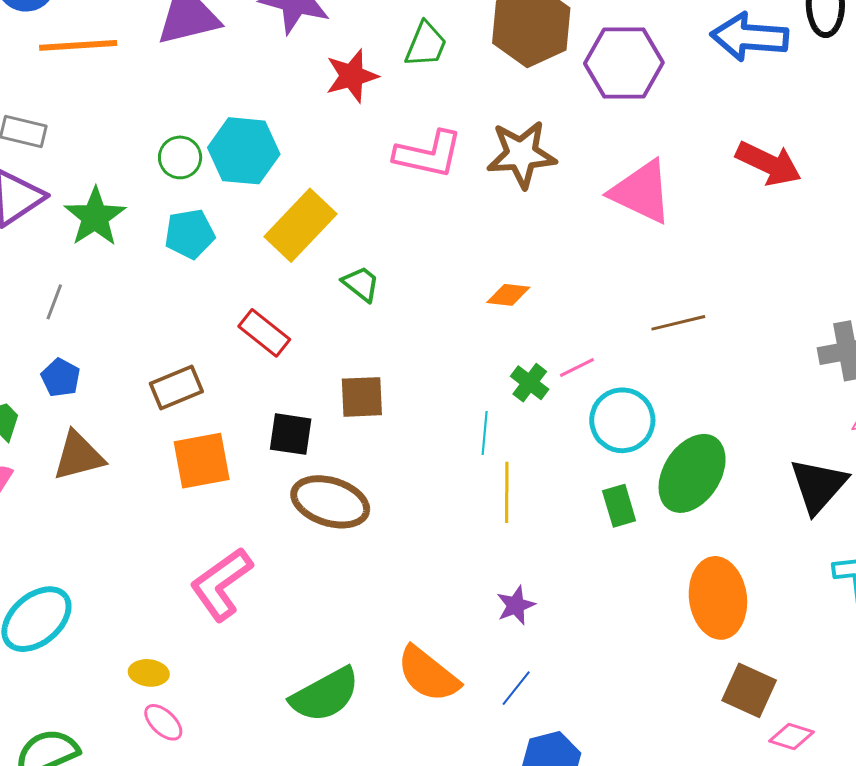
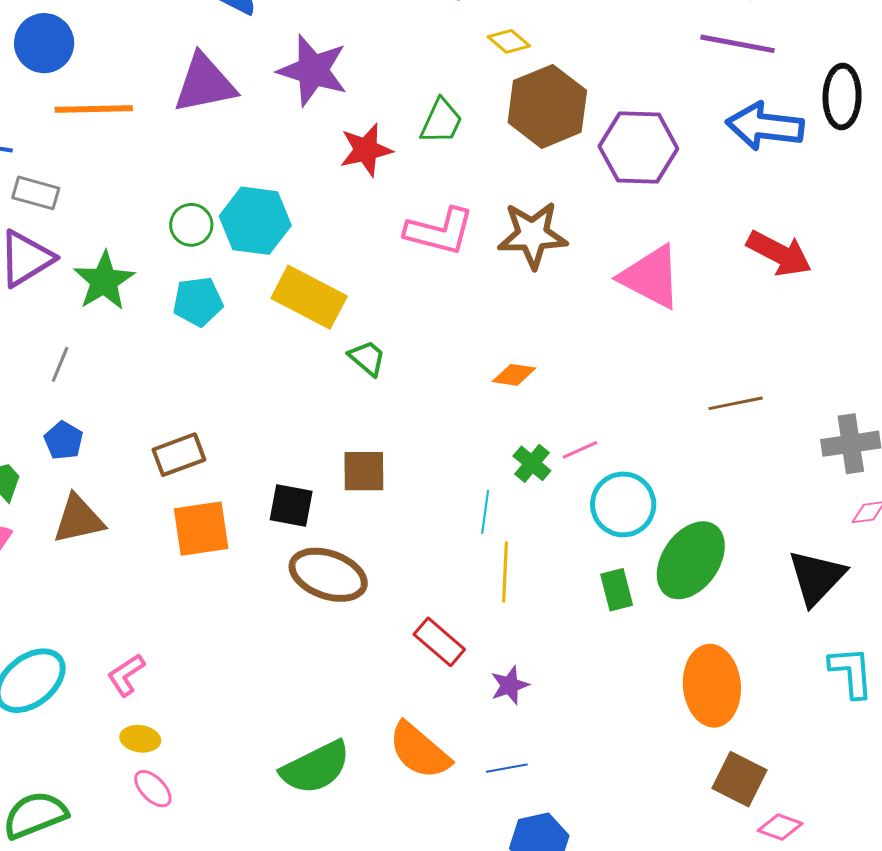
yellow rectangle: (301, 225) -> (309, 297), turned 72
brown line: (678, 323) -> (736, 403), moved
red rectangle: (264, 333) -> (439, 642), moved
pink L-shape: (221, 584) -> (126, 675), moved, size x0.6
blue line: (516, 688) -> (507, 768), turned 39

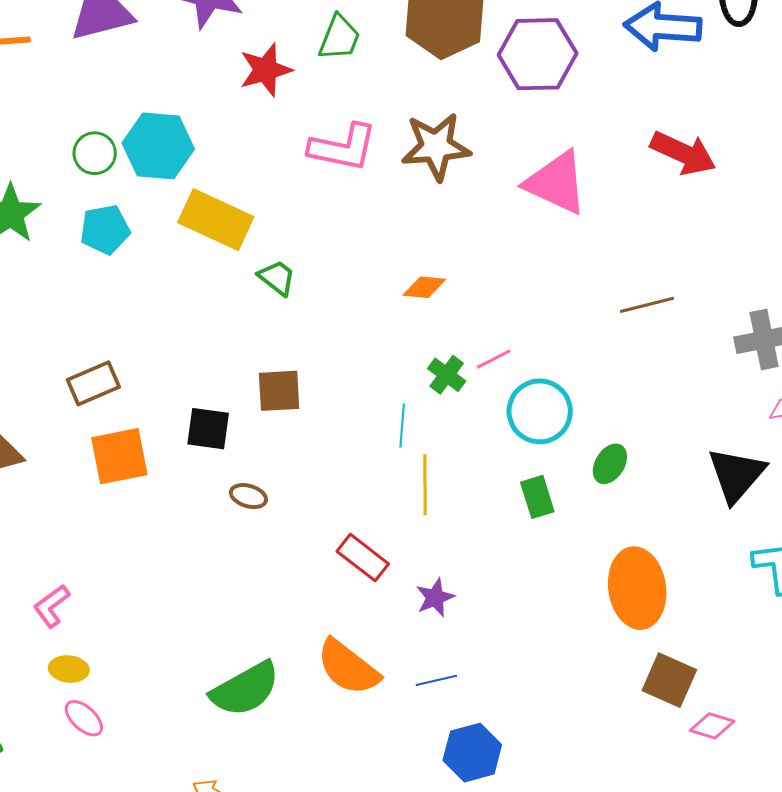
green ellipse: (691, 560) -> (610, 464), size x0.5
brown ellipse: (328, 575) -> (248, 496), size x0.5

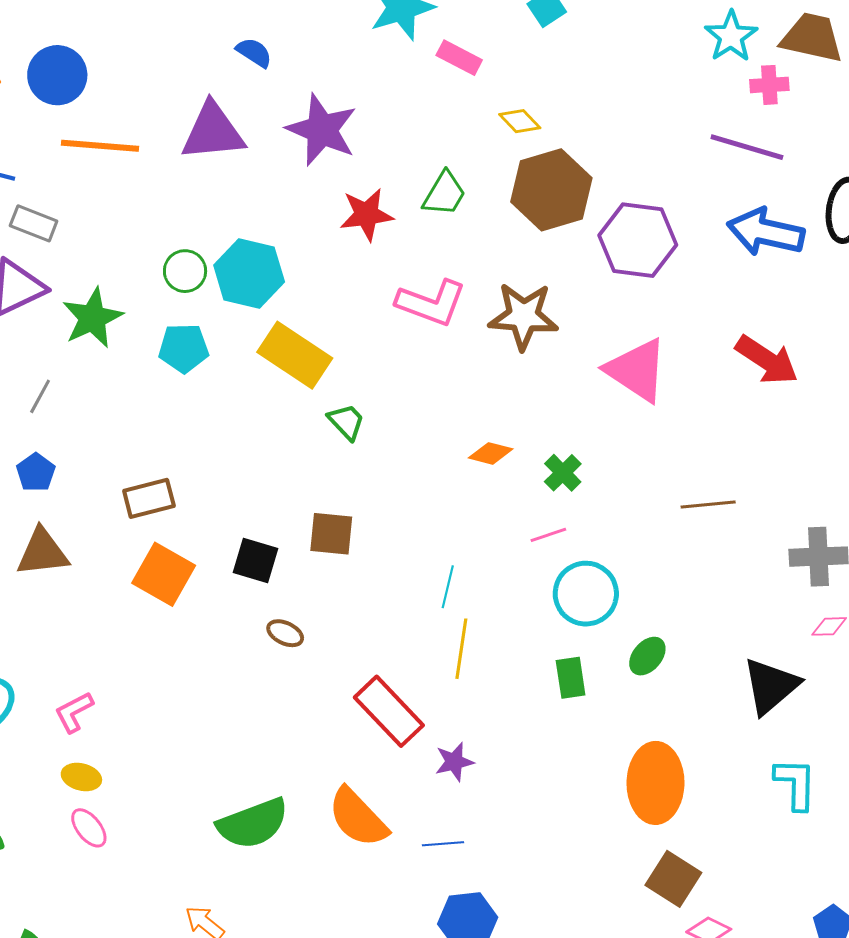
green cross: (447, 375) -> (563, 473), moved
orange square: (119, 456) -> (164, 574), turned 32
red rectangle: (363, 558) -> (389, 711), size x1.4

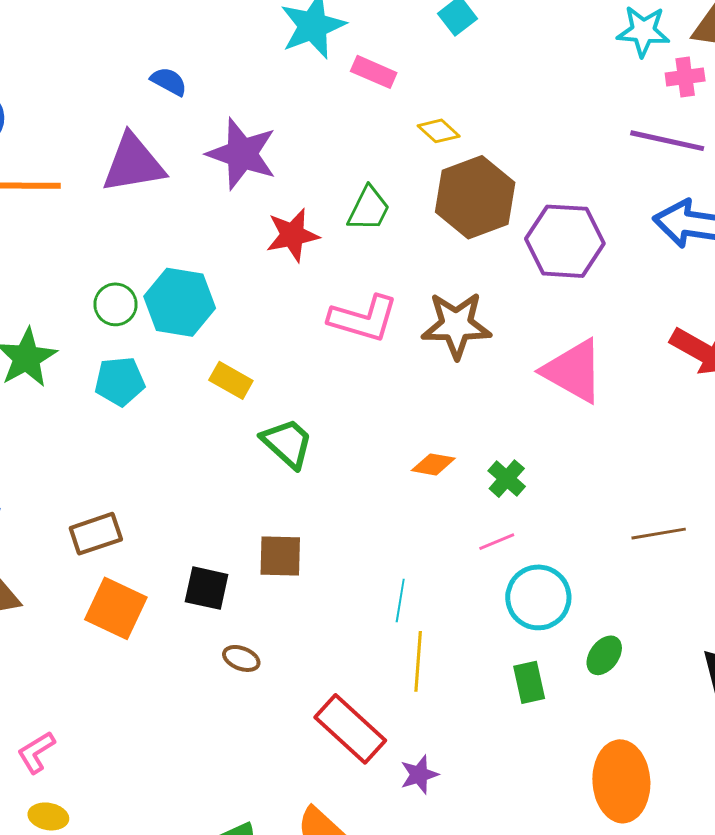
cyan star: (731, 36) -> (643, 31), turned -30
yellow rectangle: (295, 355) -> (231, 380), size x0.6
green trapezoid: (346, 422) -> (287, 443), size x1.4
brown line: (708, 505) -> (659, 534), moved

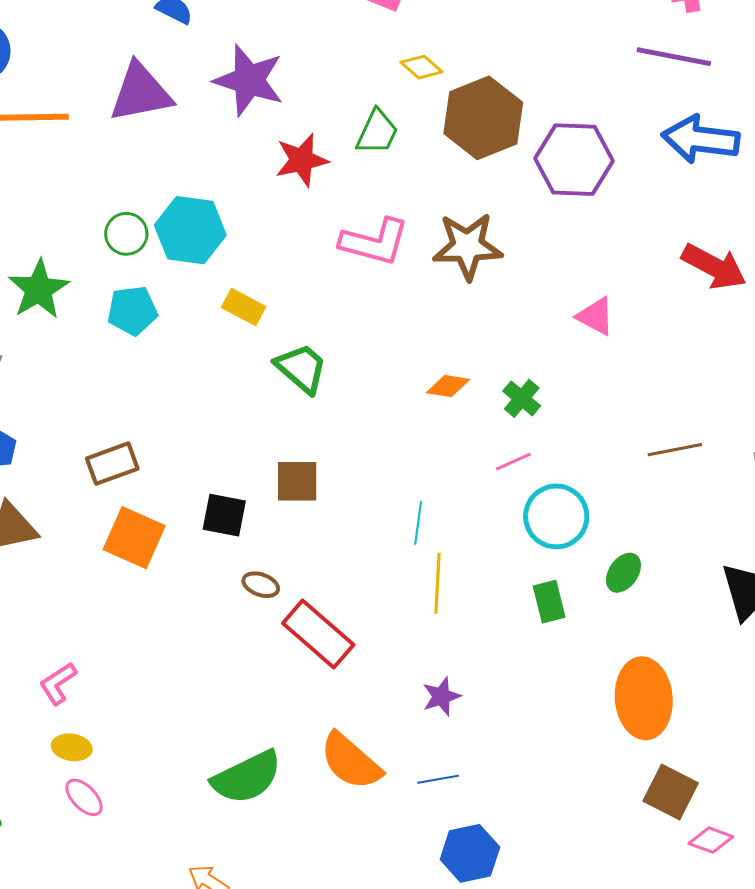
yellow diamond: (439, 131) -> (422, 67), moved
pink triangle: (573, 371) -> (596, 316), moved, size x0.6
red rectangle: (350, 729) -> (318, 634), moved

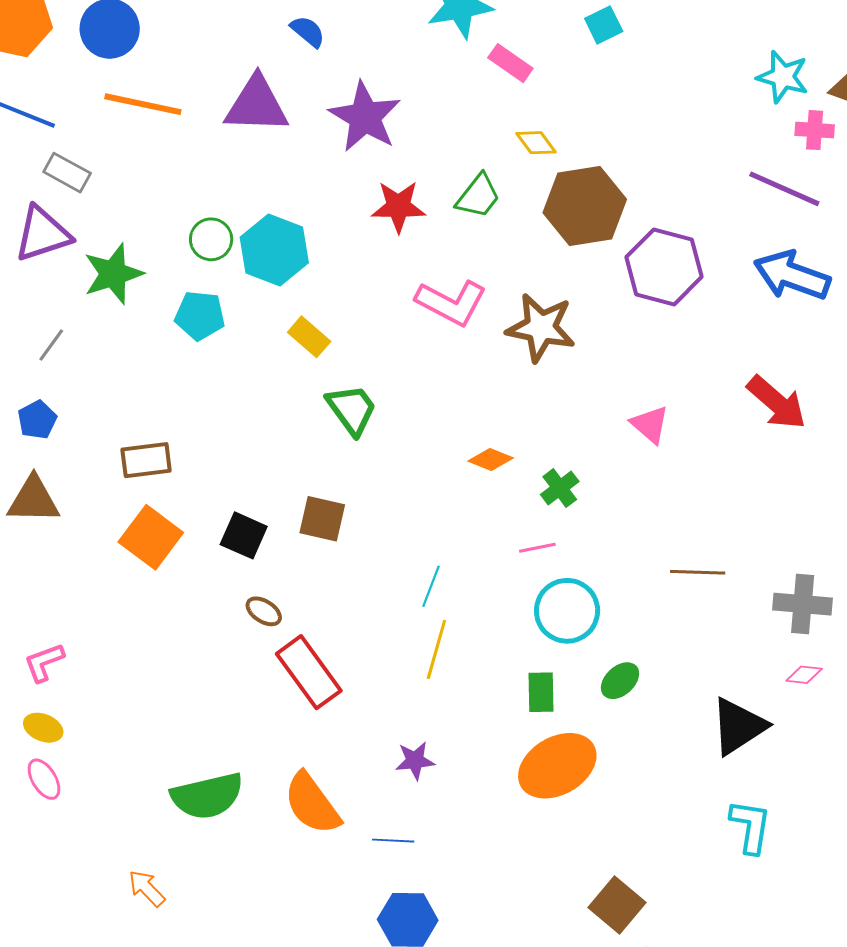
orange ellipse: (644, 698) -> (557, 766), moved, turned 52

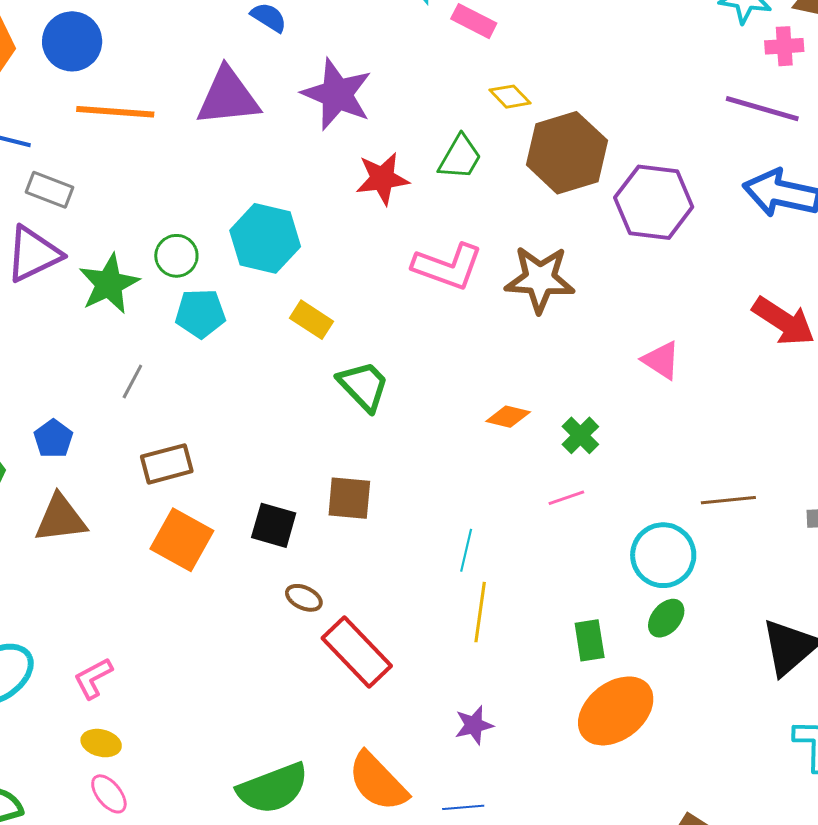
green circle: (211, 239) -> (176, 256), moved
gray line: (51, 345) -> (132, 381), moved
cyan circle: (567, 611) -> (663, 555), moved

